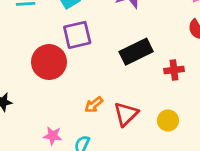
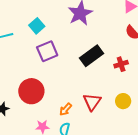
red circle: (49, 62) -> (31, 91), moved
orange arrow: (94, 105) -> (65, 109), moved

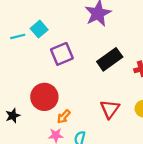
cyan square: (37, 26) -> (39, 29), moved
orange arrow: (65, 109) -> (64, 117), moved

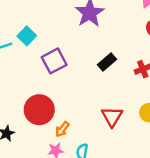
black rectangle: (110, 59) -> (107, 62), size x0.7

